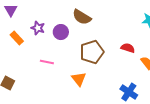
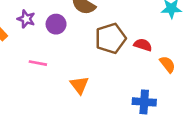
brown pentagon: (92, 52) -> (110, 38), moved
blue cross: (129, 92) -> (144, 102), turned -30

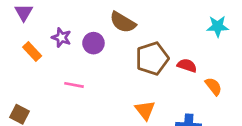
orange triangle: (79, 85) -> (145, 110), moved

